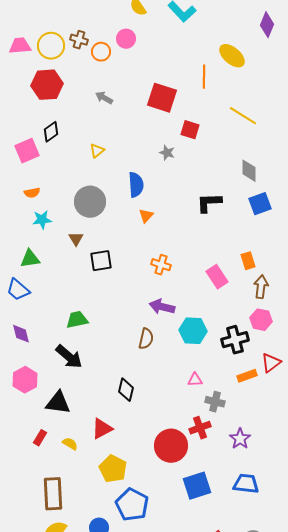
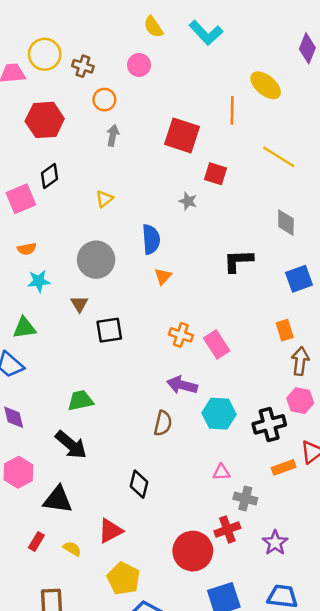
yellow circle: (51, 46) -> (45, 54), moved
orange circle: (101, 52) -> (104, 100), moved
gray arrow: (104, 98) -> (113, 135), turned 72
blue square: (260, 204) -> (299, 279), moved
pink rectangle: (217, 277) -> (217, 344), moved

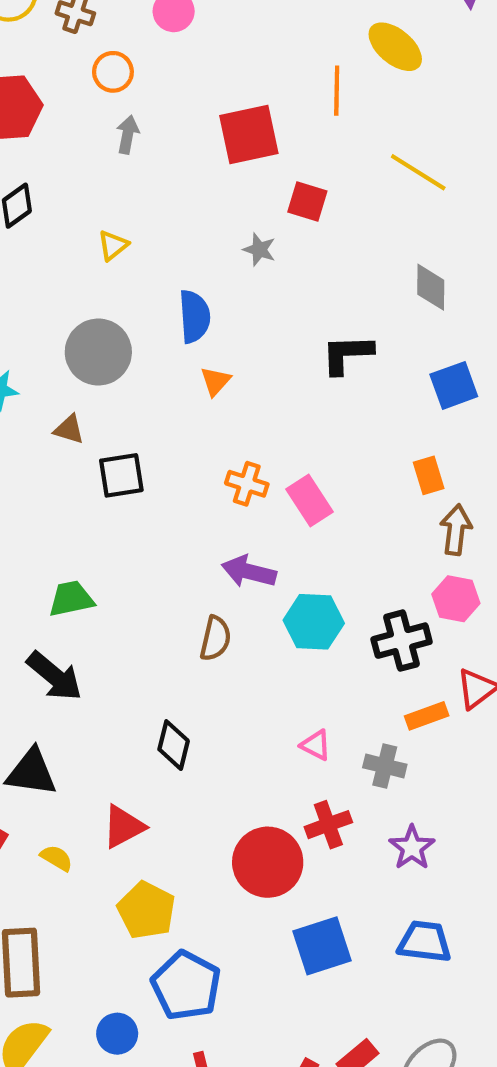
red square: (182, 135) -> (249, 135), turned -30
brown triangle: (79, 304) -> (69, 429), turned -42
pink triangle: (221, 472) -> (316, 745), moved, turned 30
gray cross: (245, 498) -> (385, 766), moved

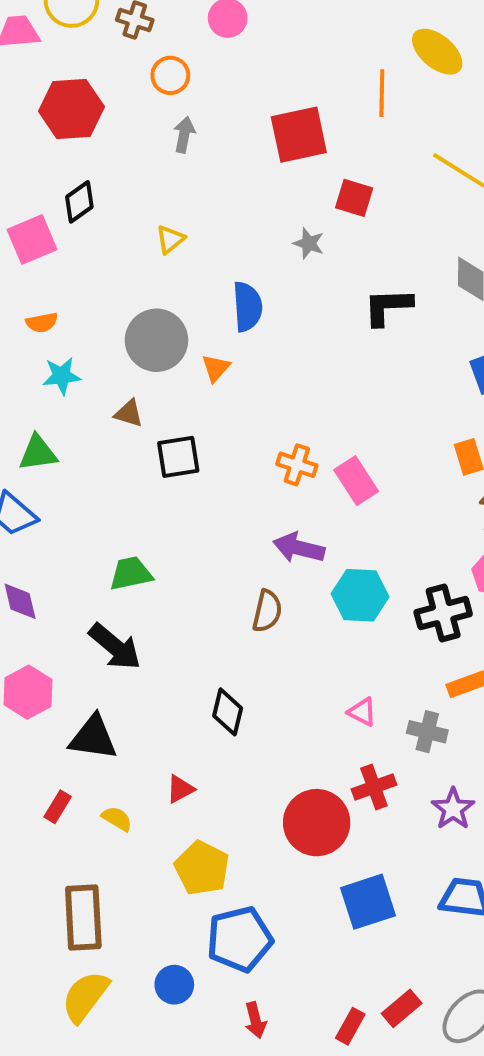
black L-shape: (347, 354) -> (388, 307), moved
orange triangle: (215, 381) -> (216, 368), moved
red triangle: (123, 827) -> (180, 789), size x0.7
blue pentagon: (186, 986) -> (240, 939), turned 30

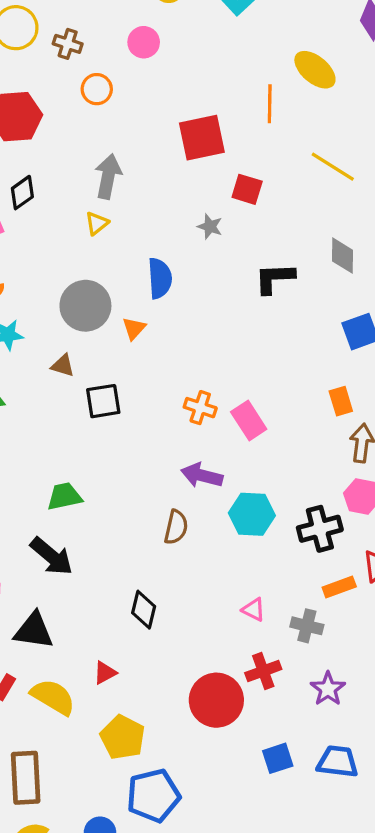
gray arrow: (184, 135) -> (108, 176), moved, size x1.5
yellow semicircle: (117, 819) -> (53, 697), size x1.8
blue square: (368, 902) -> (278, 758), moved, size x0.7

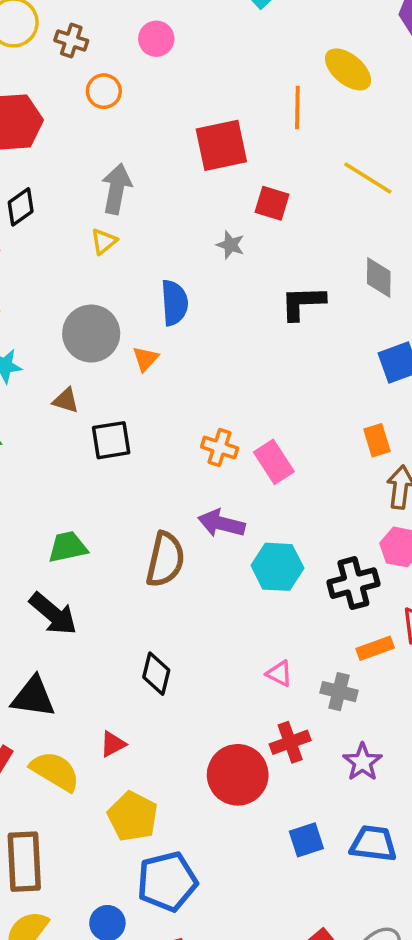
brown semicircle: (176, 527) -> (165, 560), moved, size x1.4

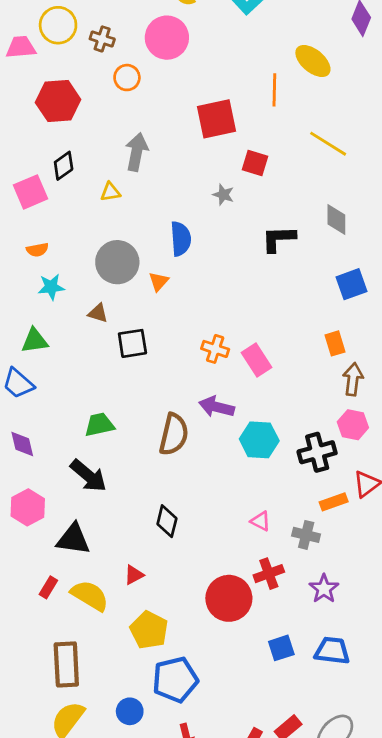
pink circle: (156, 39) -> (167, 38), size x1.6
yellow triangle: (104, 241) -> (110, 192), moved, turned 30

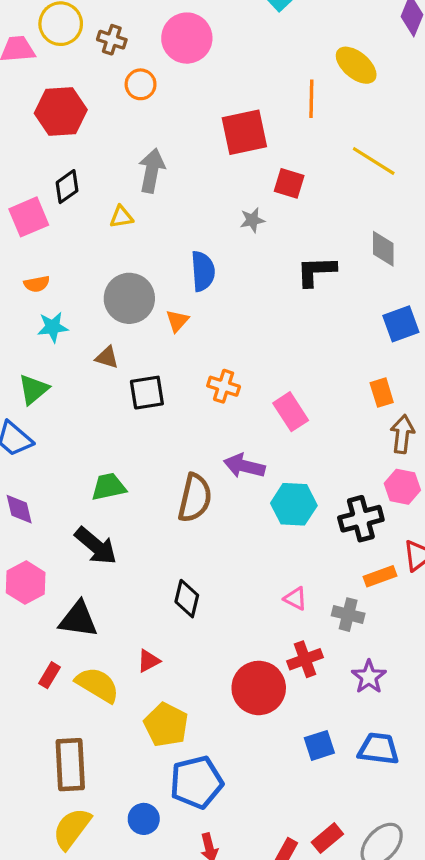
gray star: (223, 195) -> (252, 220), turned -30
green triangle: (35, 341) -> (34, 389), turned -32
orange cross: (215, 349) -> (224, 386), moved

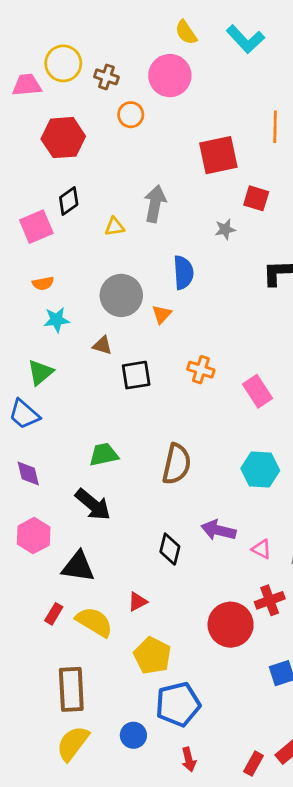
gray arrow: (152, 171) -> (155, 204), moved
purple arrow: (244, 466) -> (218, 530), moved

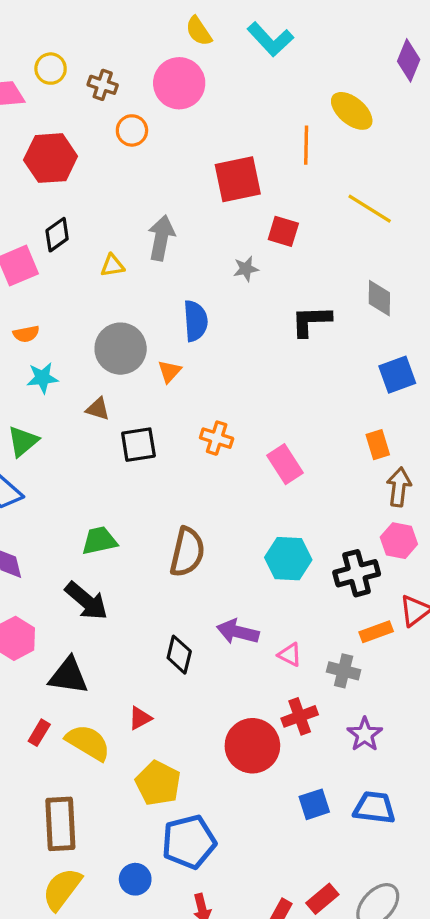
yellow circle: (63, 63) -> (51, 69), size x0.7

